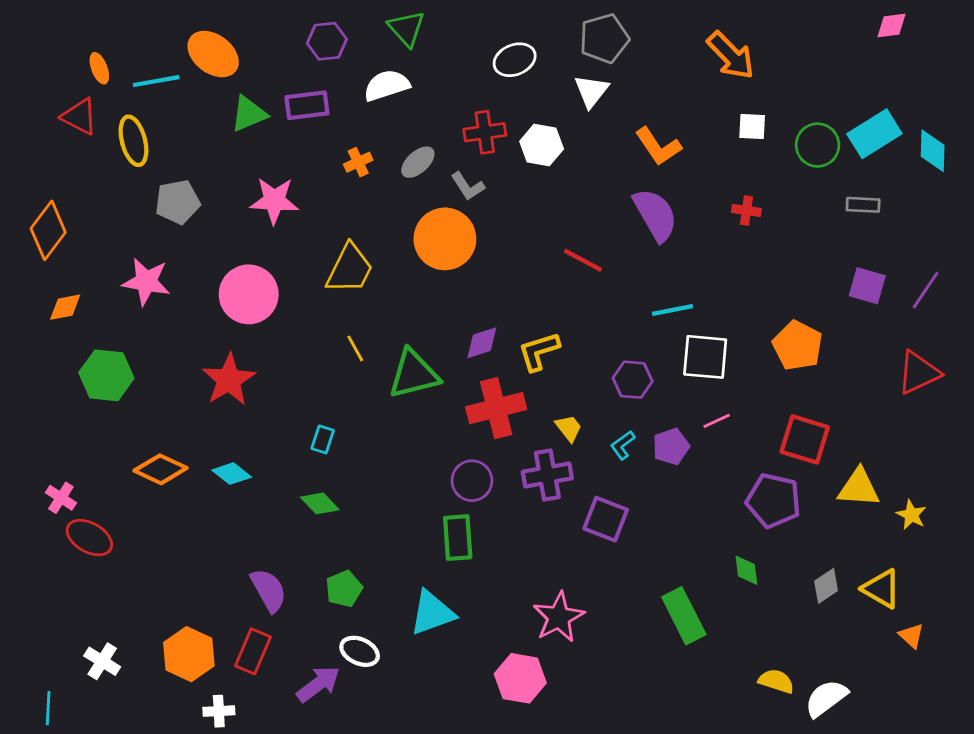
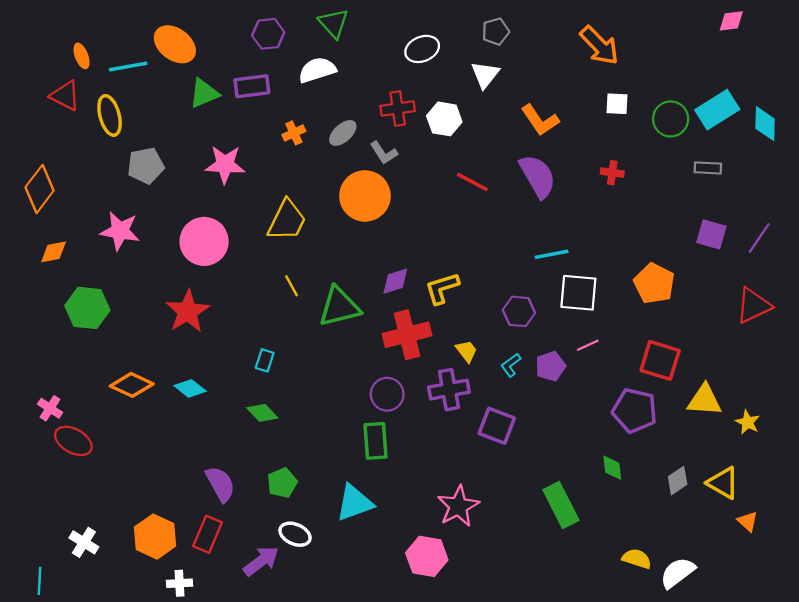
gray pentagon: (604, 38) -> (496, 31), size x0.7
red line: (583, 260) -> (472, 182), moved

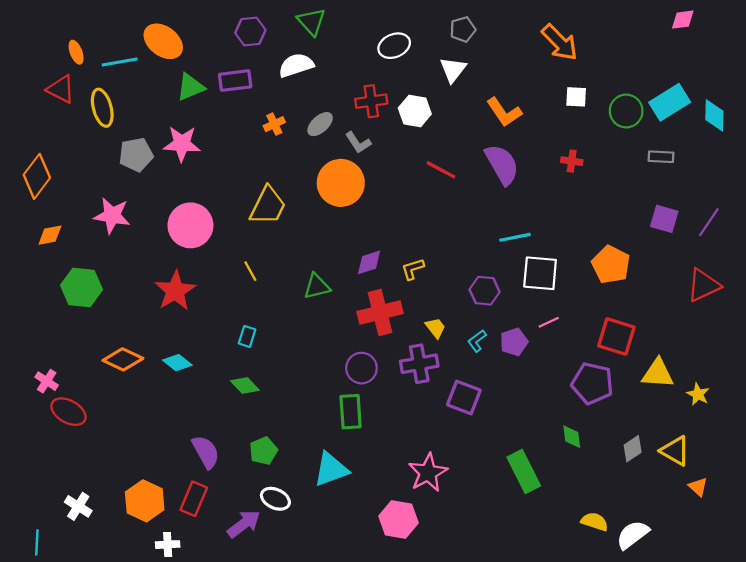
pink star: (225, 164) -> (182, 144), moved
yellow line: (292, 286) -> (250, 271), moved
yellow L-shape: (442, 288) -> (413, 269), size x0.7
green triangle: (339, 307) -> (317, 286), size x0.7

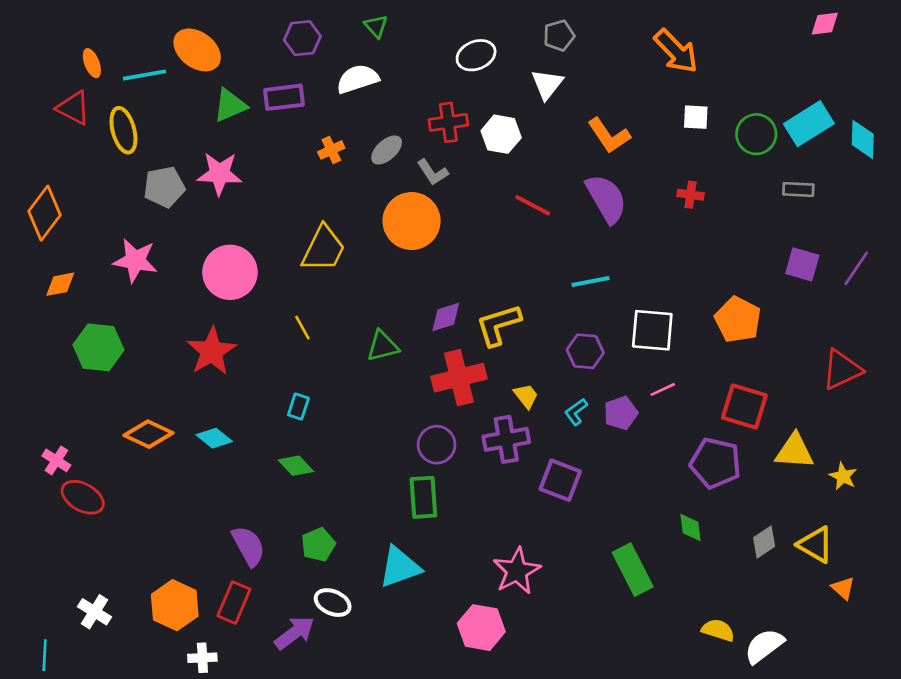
green triangle: (311, 22) -> (376, 26), size x0.7
cyan line: (515, 237) -> (590, 282), moved
yellow L-shape: (413, 269) -> (498, 325), size x1.6
red triangle: (703, 285) -> (842, 370), moved

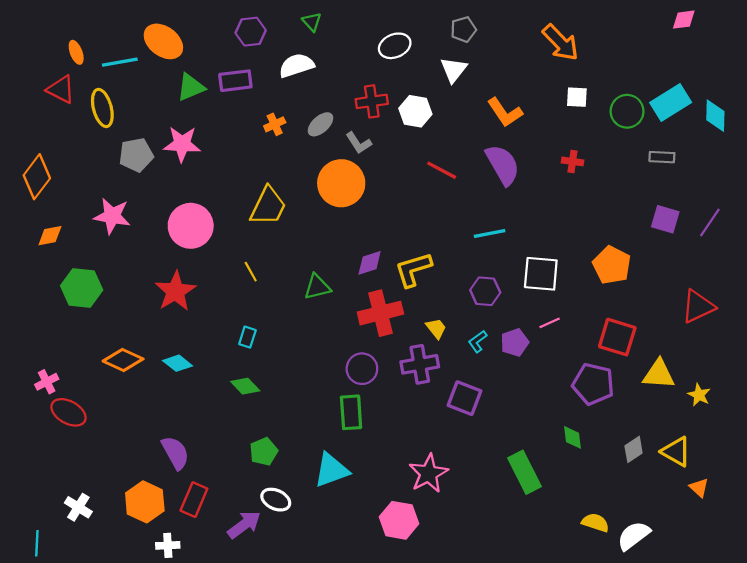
pink cross: (56, 460) -> (47, 382), turned 30
purple semicircle: (248, 546) -> (175, 453), moved

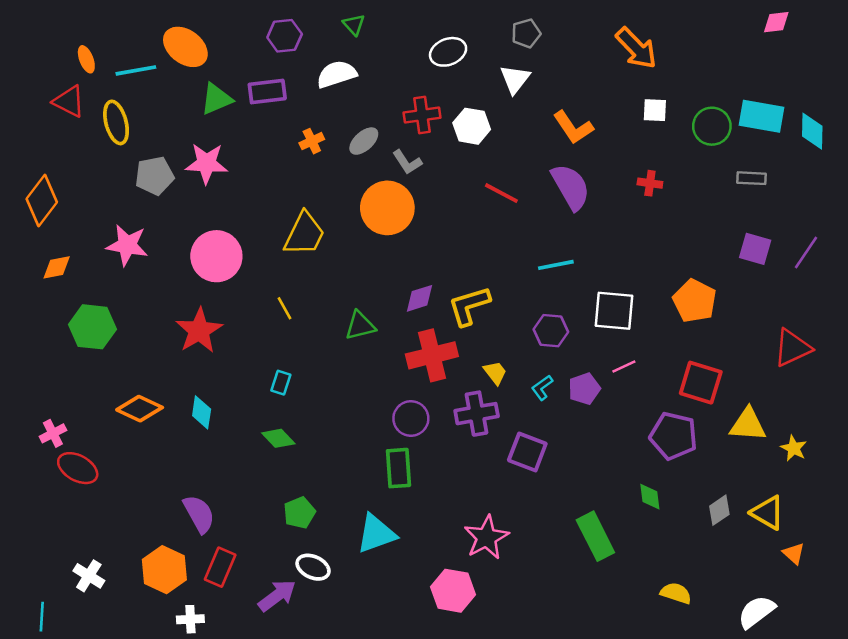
cyan rectangle: (671, 103) -> (761, 116), turned 42
cyan diamond: (178, 363) -> (202, 412), turned 60
white semicircle: (634, 536) -> (756, 612), moved

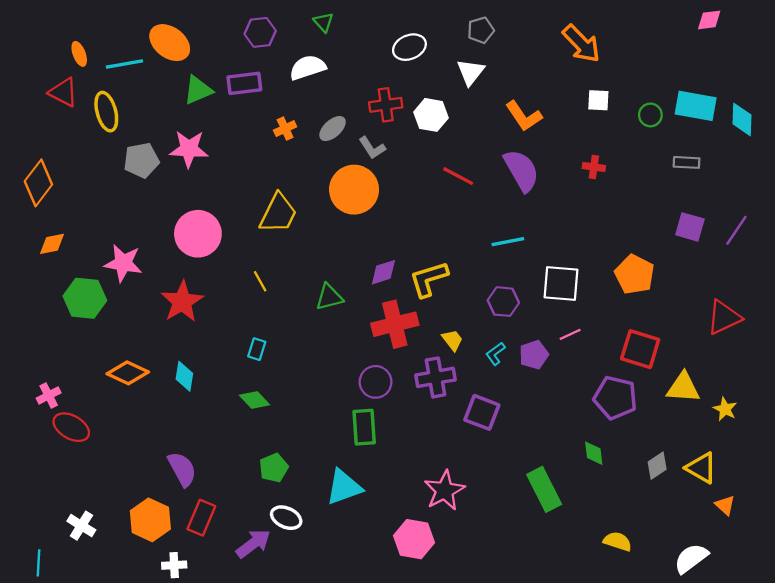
green circle: (712, 126) -> (650, 115), size x0.7
pink star: (127, 245) -> (123, 263), moved

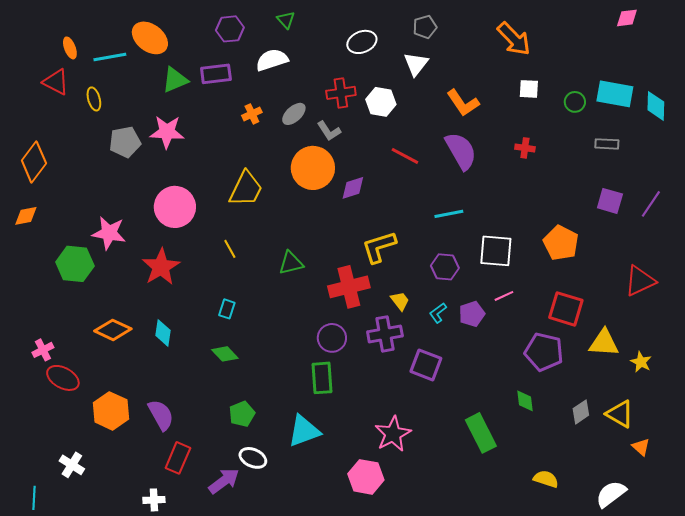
yellow ellipse: (106, 112) -> (94, 99), size x0.7
orange diamond: (52, 244) -> (26, 216), moved
purple diamond: (383, 272) -> (353, 188), moved
orange hexagon: (150, 520) -> (111, 411), moved

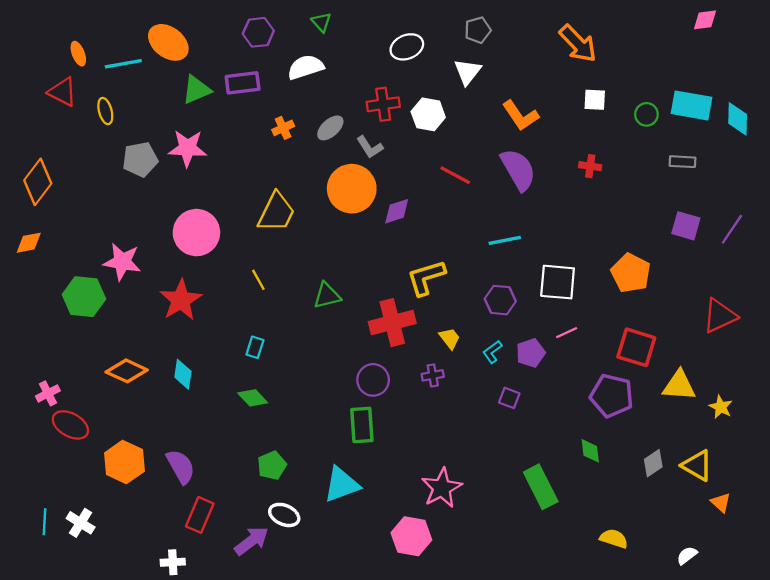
purple cross: (385, 334) -> (433, 375), size x0.6
purple square: (426, 365) -> (509, 398), moved, size x0.6
white semicircle: (611, 494) -> (687, 555), size x0.6
cyan line: (34, 498) -> (45, 522), moved

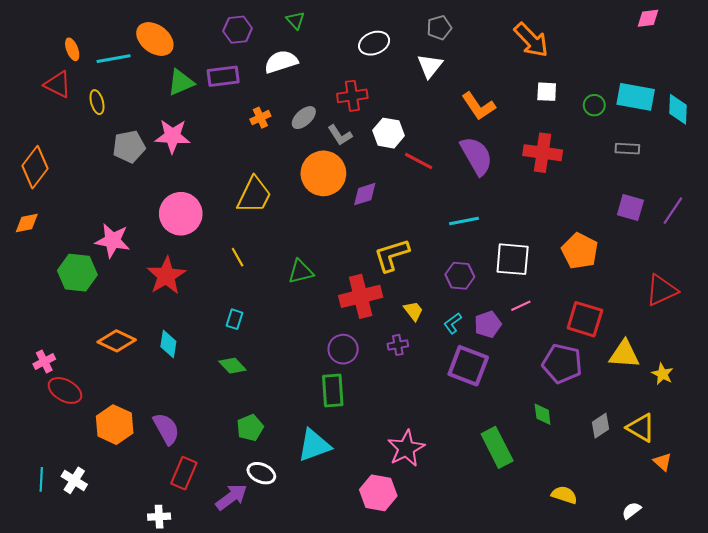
white hexagon: (428, 114) -> (389, 133), moved
red cross: (590, 166) -> (543, 153), size x1.8
purple square: (509, 398) -> (468, 366), size x2.0

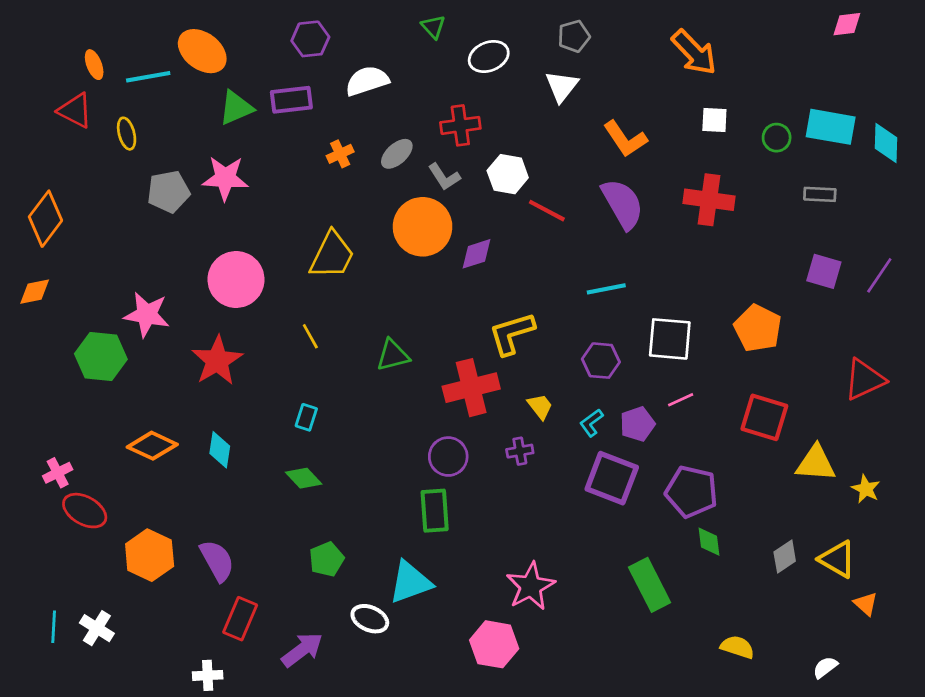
green triangle: (295, 20) -> (433, 27), moved
purple pentagon: (562, 364) -> (691, 492), moved
white ellipse: (261, 473) -> (370, 619), moved

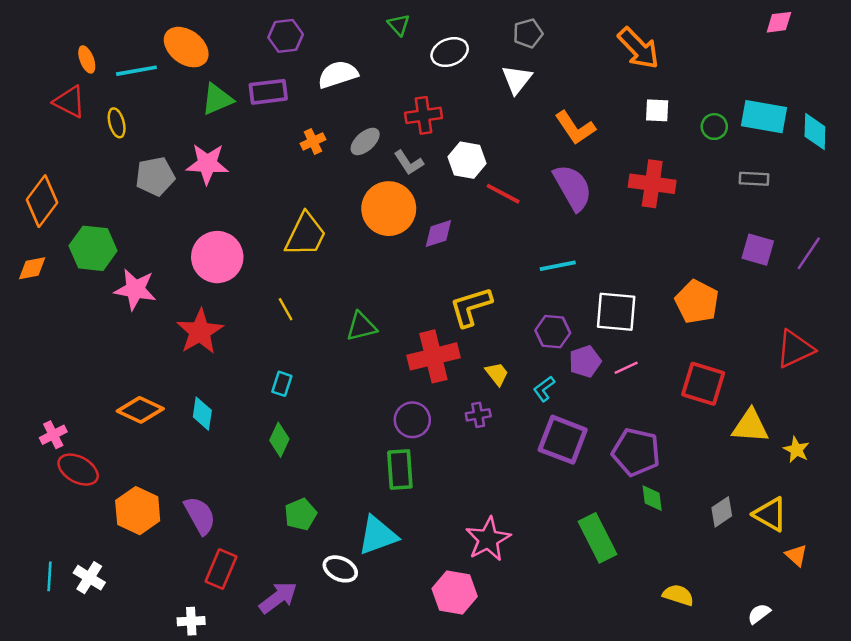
green hexagon: (101, 357) -> (93, 248), moved
purple pentagon: (637, 424) -> (585, 361), moved
green diamond: (304, 478) -> (279, 440), turned 68

